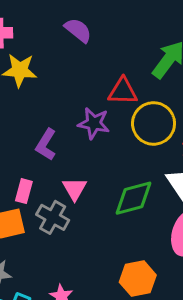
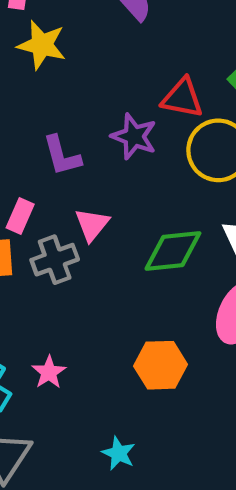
purple L-shape: (46, 145) -> (62, 156), turned -56
gray cross: (53, 217) -> (55, 260), turned 32

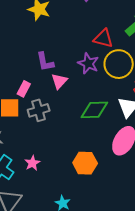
purple star: (134, 136) -> (88, 63), moved
pink triangle: (92, 225) -> (59, 81), moved

